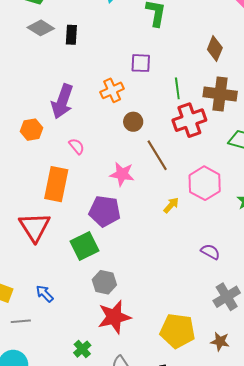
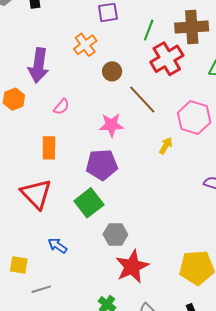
green line: (177, 88) -> (149, 30), turned 40
pink semicircle: (77, 146) -> (61, 107), turned 90
orange rectangle: (56, 184) -> (49, 148), size x0.7
blue arrow: (45, 294) -> (57, 246), moved

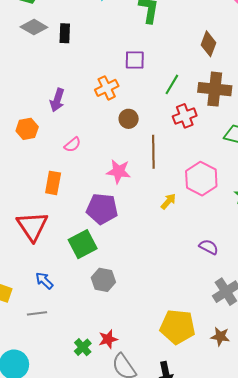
red cross: (167, 59) -> (185, 116), size x0.7
purple arrow: (39, 65) -> (57, 100), size x0.7
brown line: (142, 100) -> (153, 152), turned 32
red star: (132, 266) -> (108, 339), moved, size x0.6
gray line: (41, 289) -> (37, 313), moved

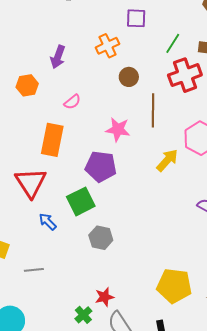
red cross: (185, 116) -> (185, 75), size x1.4
orange rectangle: (53, 183) -> (52, 140), size x1.4
yellow arrow: (168, 201) -> (167, 160), size x1.4
blue arrow: (44, 281) -> (48, 222), moved
green cross: (83, 347) -> (83, 315), moved

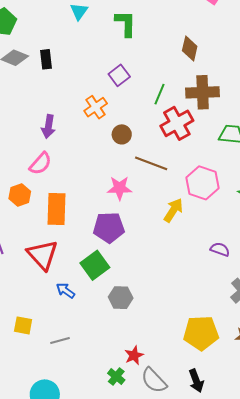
purple square: (136, 18) -> (119, 75), turned -30
orange hexagon: (27, 85) -> (20, 195), moved
pink semicircle: (72, 102) -> (40, 164), moved, size x1.4
brown line: (153, 110) -> (151, 163), turned -60

